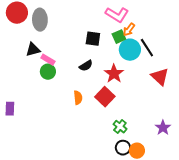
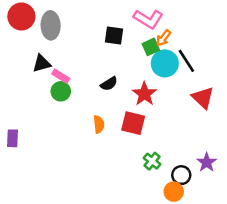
black square: (93, 39) -> (114, 36), moved
red square: (105, 97) -> (133, 123), turned -30
black circle: (123, 148) -> (181, 175), moved

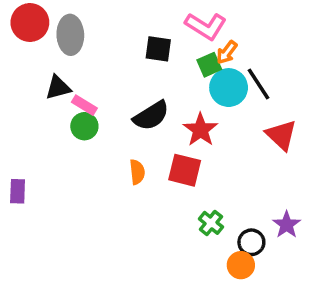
black semicircle: (109, 84) -> (151, 116), size x1.5

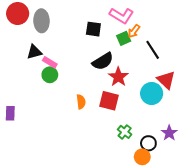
cyan circle: (229, 88) -> (152, 93), moved
black semicircle: (151, 116) -> (103, 61), moved

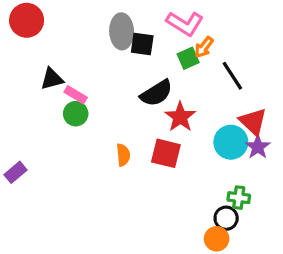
gray ellipse: (42, 21) -> (122, 31), moved
purple rectangle: (10, 113) -> (15, 172), turned 48
green cross: (125, 132) -> (239, 198), moved, turned -32
purple star: (169, 133) -> (258, 147), moved

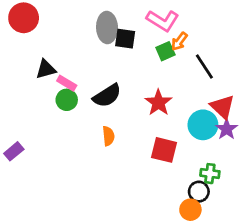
black semicircle: (156, 93) -> (107, 96), moved
red square: (166, 153) -> (164, 150), moved

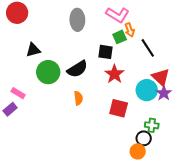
black square: (125, 39) -> (105, 52), moved
orange arrow: (179, 41) -> (130, 30), turned -56
pink rectangle: (67, 83) -> (18, 93), moved
green circle: (67, 100) -> (48, 72), size x1.5

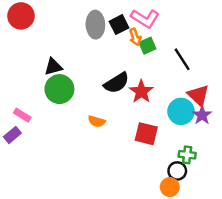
orange arrow: (130, 30) -> (135, 37), moved
black triangle: (33, 50) -> (53, 67), moved
black square: (105, 52) -> (119, 25), moved, turned -35
black semicircle: (77, 69) -> (116, 83), moved
orange semicircle: (78, 98) -> (97, 121), turned 112

